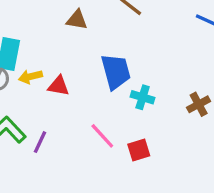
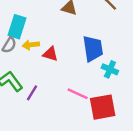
pink line: (102, 136) -> (78, 94), turned -30
red square: (139, 150) -> (103, 107), size x1.6

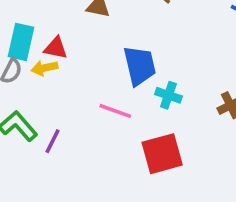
red triangle: (50, 54) -> (56, 48), moved
pink line: (78, 94) -> (115, 111), moved

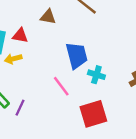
red triangle: (56, 48) -> (20, 36), moved
pink line: (115, 111) -> (61, 86), turned 35

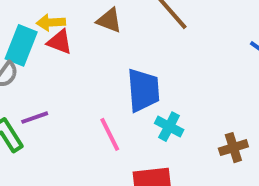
yellow arrow: (13, 59) -> (51, 22), moved
purple line: (20, 108) -> (35, 118), moved, turned 35

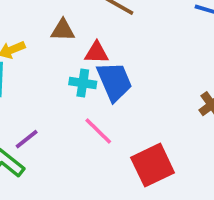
red triangle: (60, 42) -> (97, 53), moved
cyan cross: (169, 127) -> (83, 83), moved

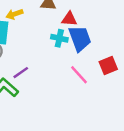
pink line: (98, 131) -> (79, 75), moved
red square: (153, 165) -> (108, 66), moved, size x0.7

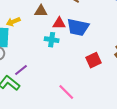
blue trapezoid: (80, 38) -> (78, 27), moved, turned 125
pink line: (79, 75) -> (66, 92), moved

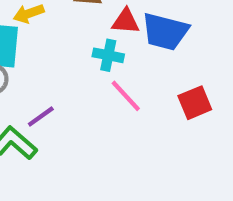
pink line: (66, 92) -> (126, 96), moved

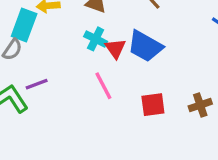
red triangle: (126, 21) -> (115, 48), moved, turned 35
cyan cross: (108, 55) -> (96, 39), moved

